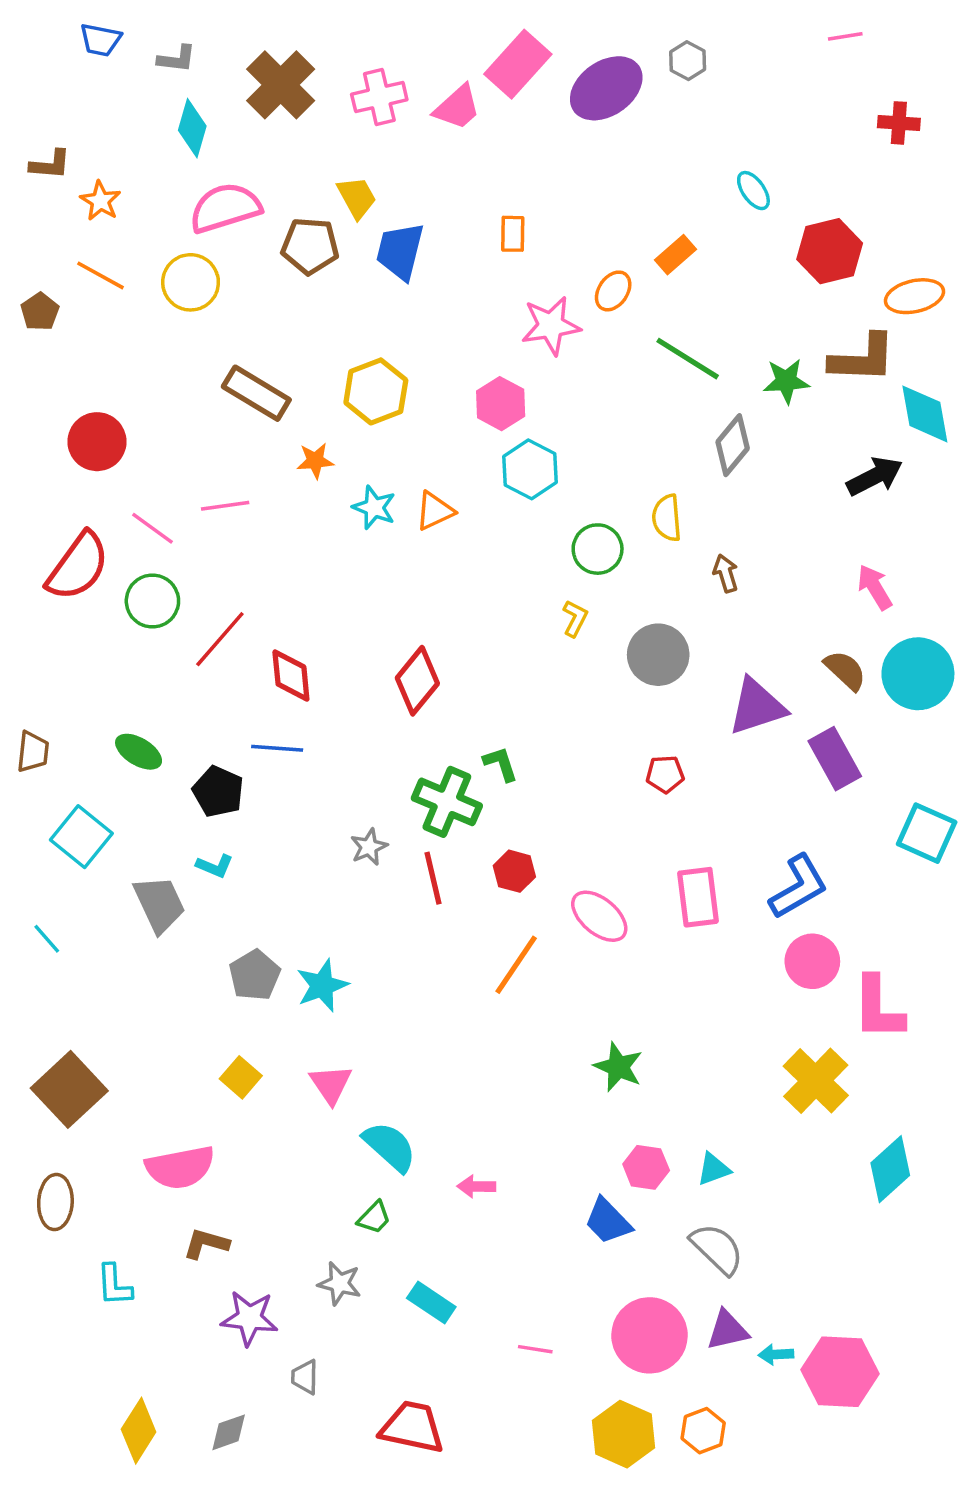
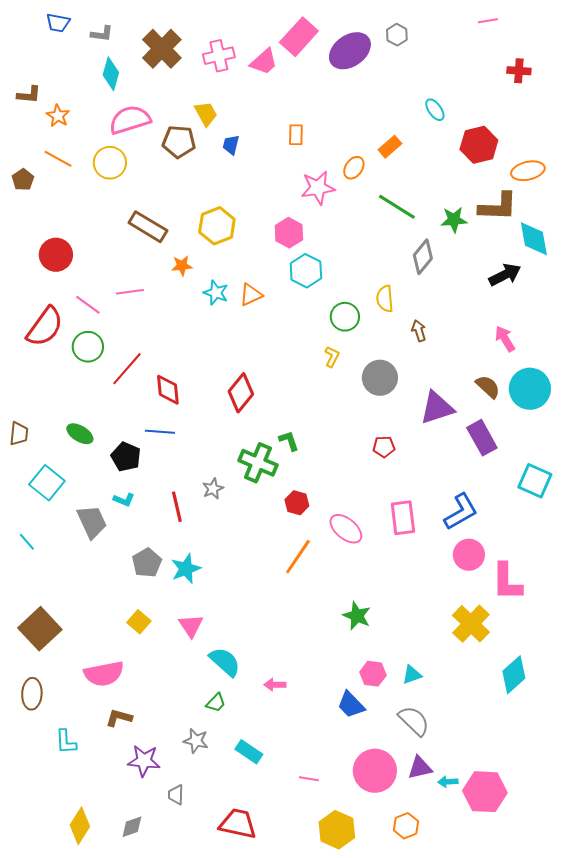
blue trapezoid: (400, 251) -> (231, 145), size x0.6
red line: (433, 878) -> (177, 507), moved
yellow hexagon: (624, 1434) -> (337, 830), moved

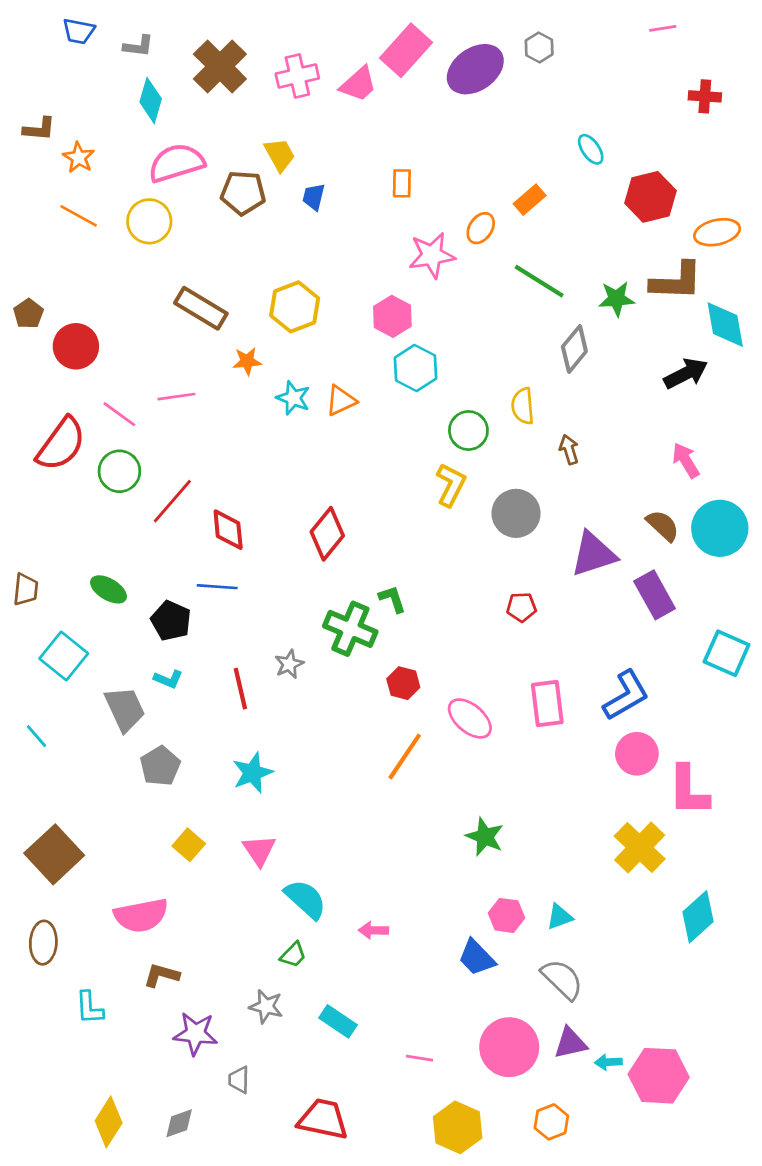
brown pentagon: (23, 180) -> (28, 314), moved
yellow L-shape: (332, 357) -> (451, 485), size x1.5
gray pentagon: (147, 563) -> (160, 766), moved

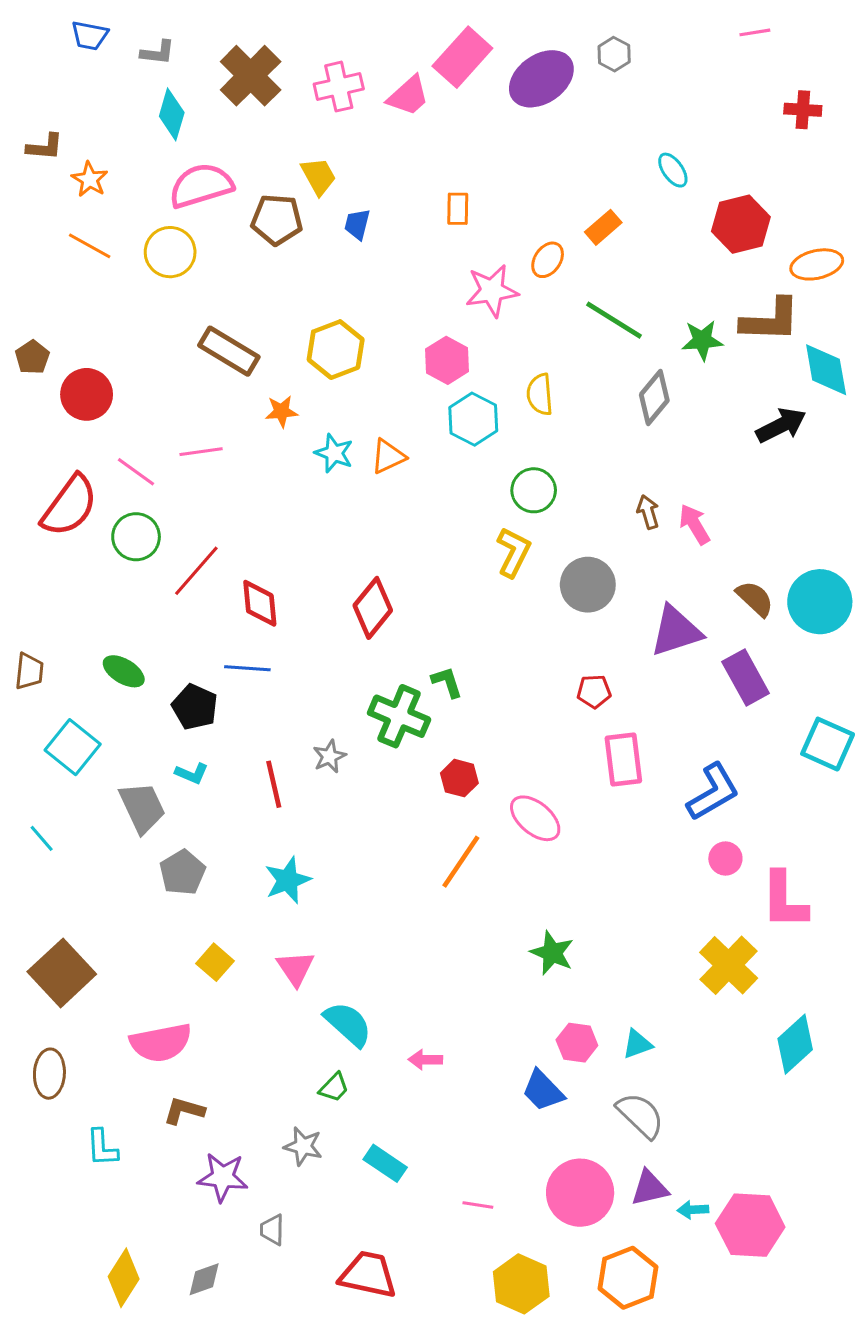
yellow semicircle: (523, 406) -> (540, 394), moved
pink arrow: (686, 460) -> (695, 524), moved
pink rectangle: (547, 704) -> (623, 759), moved
pink circle: (637, 754) -> (725, 859), size x0.7
orange hexagon: (551, 1122) -> (628, 1278), size x1.5

